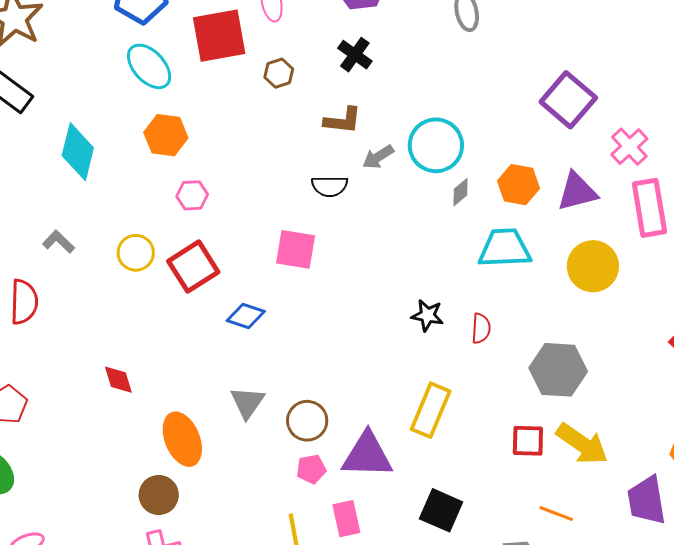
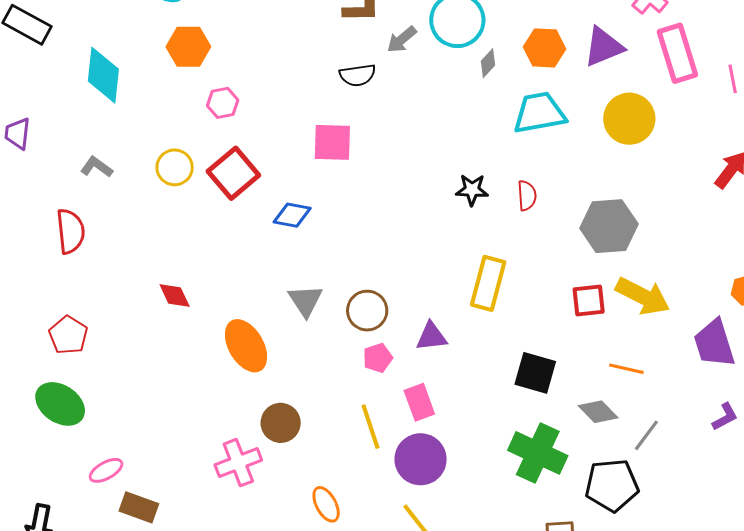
purple triangle: (367, 455) -> (431, 337), size x0.6
brown circle: (159, 495) -> (281, 423), moved
black square: (441, 510) -> (535, 373), moved

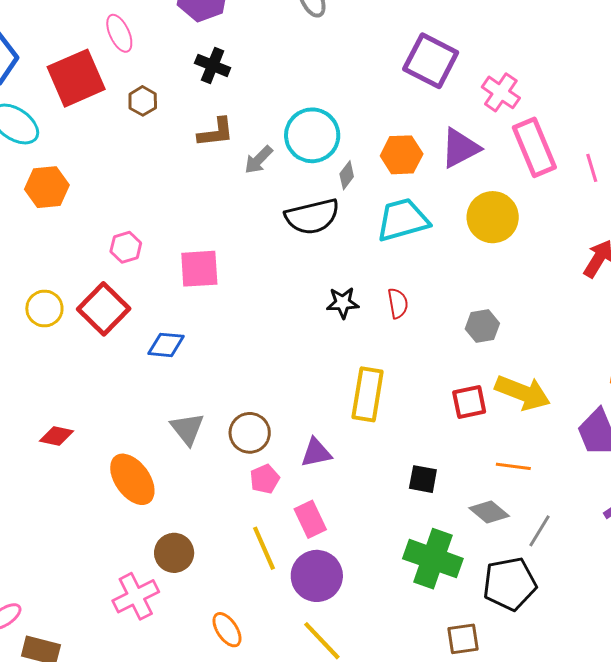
black semicircle: (358, 75) -> (312, 217), moved, size x1.5
pink hexagon: (223, 103) -> (126, 247), moved
gray hexagon: (609, 226) -> (482, 326), size x0.6
red diamond: (175, 295) -> (57, 436), turned -48
black square: (535, 373) -> (423, 479), size x0.7

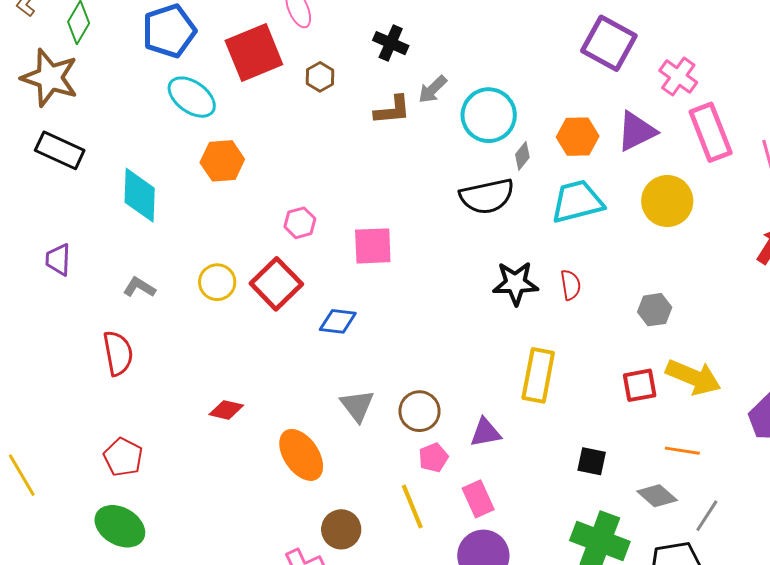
gray arrow: (259, 160) -> (433, 89), moved
black star: (343, 303) -> (515, 283), size x1.4
yellow line: (264, 548) -> (412, 507), moved

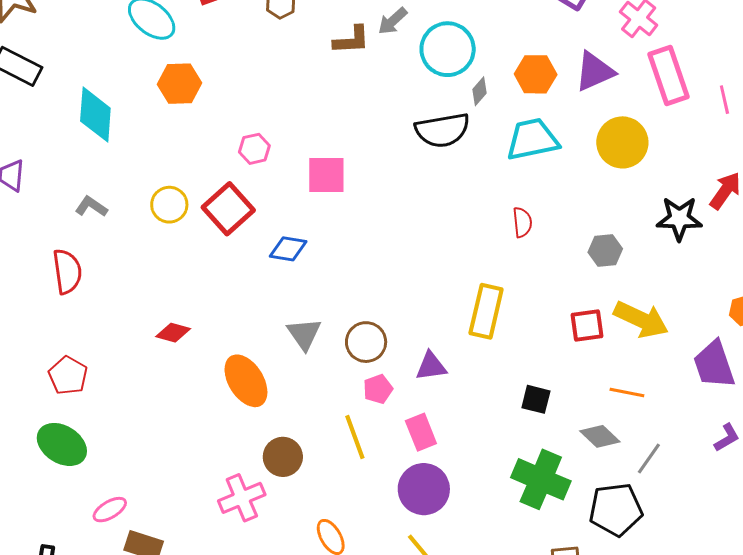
black star: (515, 283) -> (679, 219), moved

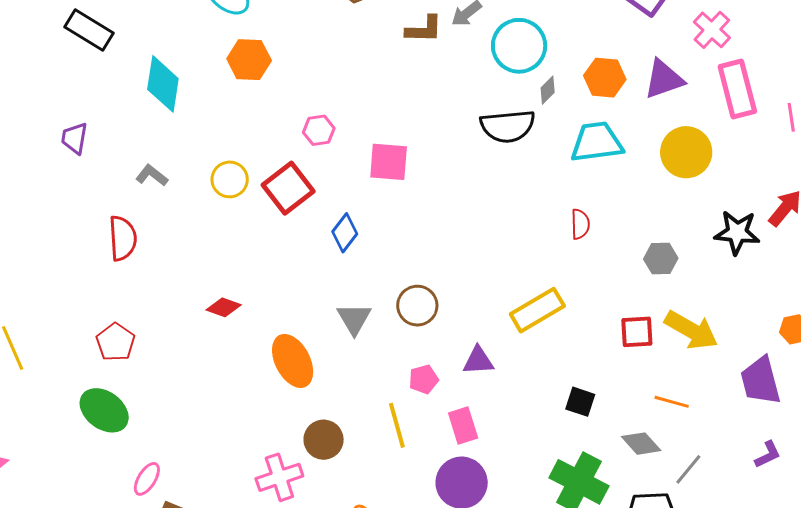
blue diamond: (288, 249) -> (345, 233), turned -66
yellow rectangle: (486, 311) -> (537, 310), turned 42
brown circle: (366, 342) -> (417, 306), moved
pink ellipse: (110, 510) -> (147, 479), turned -32

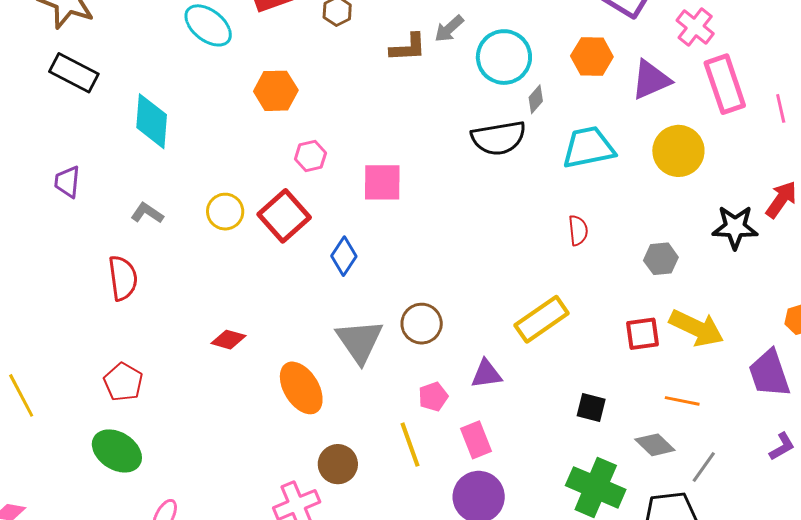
orange hexagon: (249, 60) -> (276, 91), moved
orange hexagon: (605, 78) -> (592, 56), moved
gray triangle: (354, 319) -> (359, 341), size x1.4

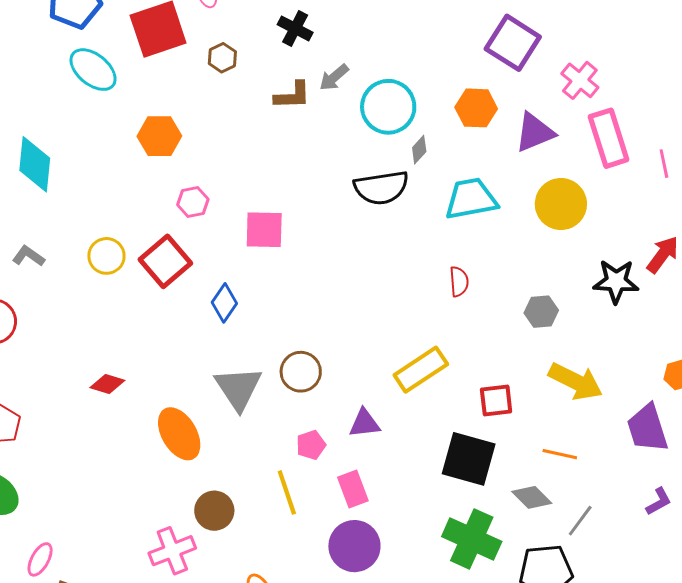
red square: (643, 334) -> (496, 401), moved
black square: (591, 407) -> (469, 459), size x1.8

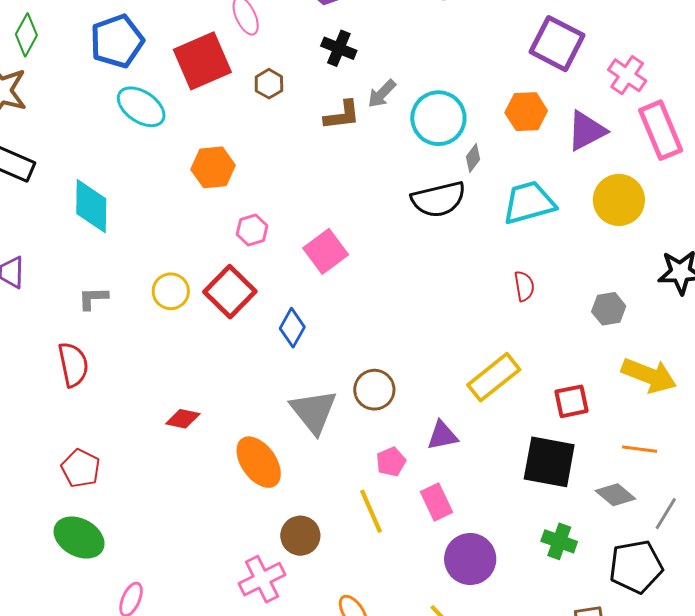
pink square: (264, 230) -> (326, 251), turned -33
gray L-shape: (28, 256) -> (93, 298), turned -32
green cross: (472, 539) -> (559, 541), size x0.6
purple circle: (354, 546) -> (470, 559), moved

